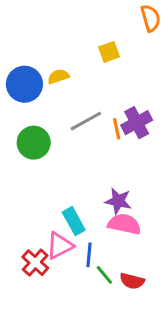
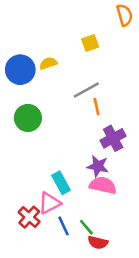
gray line: (86, 121) -> (86, 90), moved
purple cross: (137, 123) -> (113, 138), moved
blue line: (89, 255) -> (63, 226), moved, turned -30
red semicircle: (132, 281) -> (98, 242), moved

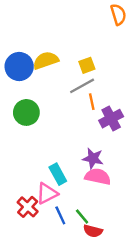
yellow square: (90, 43) -> (87, 65), moved
yellow semicircle: (48, 63) -> (46, 60), size x1.5
purple cross: (113, 138) -> (111, 119), moved

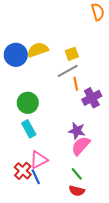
green circle: (26, 112) -> (28, 103), moved
cyan rectangle: (58, 174) -> (29, 129), moved
pink semicircle: (98, 177) -> (81, 146), turned -60
blue line: (60, 215) -> (36, 177), moved
green line: (82, 217) -> (77, 174), moved

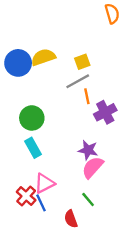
red semicircle: (77, 191) -> (71, 219), moved, turned 56

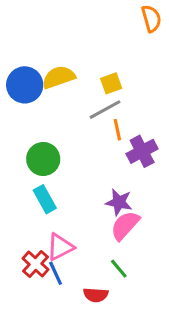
red semicircle: (71, 219) -> (96, 295), turned -66

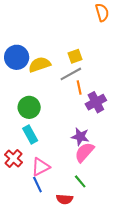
yellow semicircle: (59, 77) -> (40, 65), moved
red cross: (36, 264) -> (13, 158), moved

